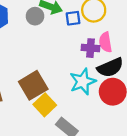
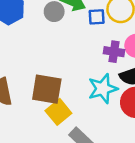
brown square: (33, 85) -> (47, 89), turned 36

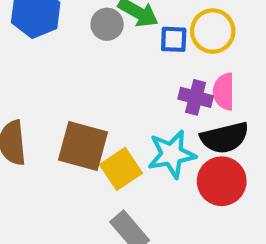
yellow square: (58, 112) -> (121, 169), moved

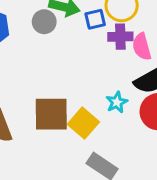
purple cross: (196, 97) -> (120, 37), moved
cyan star: (172, 154) -> (117, 102), size x0.6

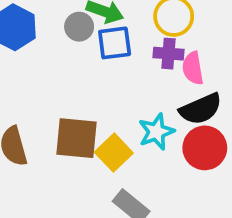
blue square: (95, 19) -> (115, 43), moved, size x1.4
cyan star: (117, 102) -> (156, 132), size x1.4

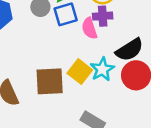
pink semicircle: (193, 68) -> (89, 28), moved
yellow square: (114, 153) -> (80, 72), moved

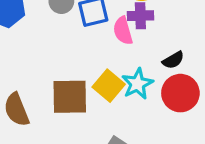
black semicircle: (129, 50) -> (173, 60), size x0.6

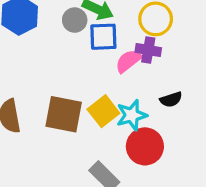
pink semicircle: (123, 31) -> (128, 61), turned 56
red circle: (180, 93) -> (145, 146), moved

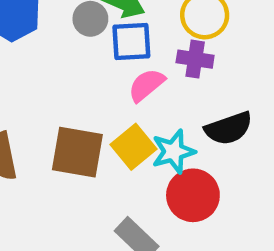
pink semicircle: (128, 61) -> (146, 85), moved
black semicircle: (171, 99) -> (229, 128), size x1.5

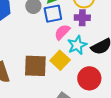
cyan star: (173, 152) -> (77, 45), moved

